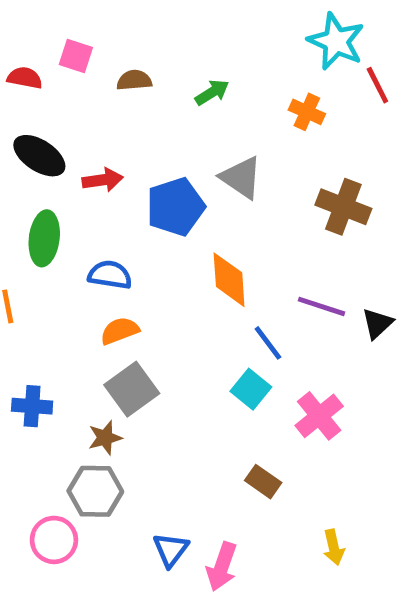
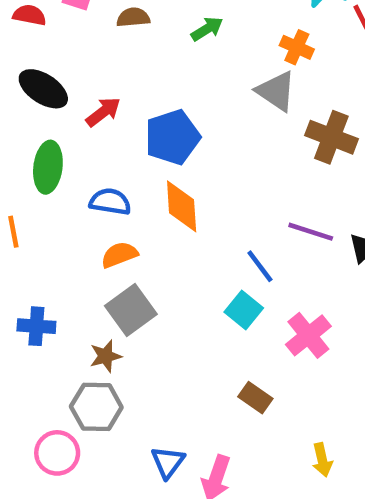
gray triangle: (241, 178) -> (276, 91), moved
red arrow: (103, 180) -> (103, 112), turned -30
orange diamond: (229, 280) -> (182, 206), moved

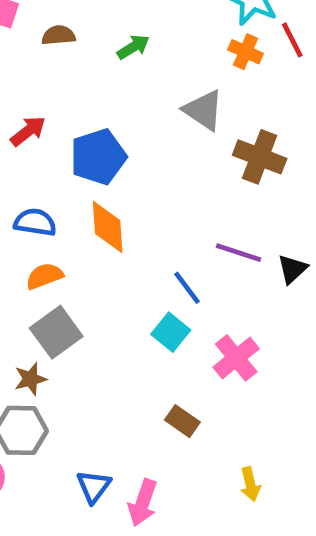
orange cross: (297, 47) -> (246, 52), moved

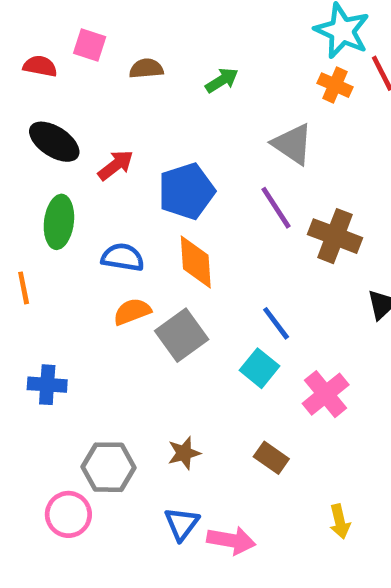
brown cross: (260, 157) -> (335, 236), moved
purple line: (239, 253) -> (276, 208), moved, turned 39
gray square: (56, 332) -> (182, 335), moved
brown star: (30, 379) -> (184, 453), moved
pink arrow: (143, 503) -> (231, 540), turned -99

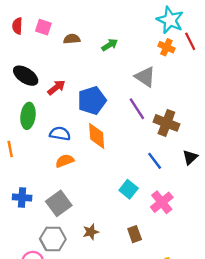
red semicircle: (40, 66) -> (17, 26), moved, turned -98
blue line: (276, 323) -> (155, 161), moved
gray square: (182, 335) -> (59, 203), moved
brown rectangle: (271, 458) -> (135, 234), turned 35

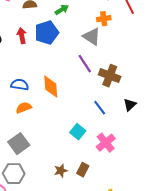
orange cross: (166, 47) -> (104, 19), moved, turned -32
red arrow: (56, 87) -> (22, 36), moved, turned -63
blue pentagon: (92, 100) -> (47, 33), moved
brown star: (91, 232) -> (61, 171), moved
brown rectangle: (135, 234) -> (83, 170), turned 48

